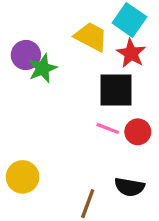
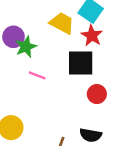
pink line: (108, 128) -> (37, 75), moved

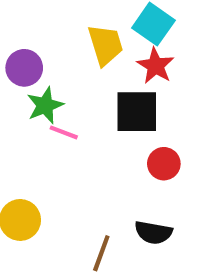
yellow trapezoid: (62, 23) -> (105, 45), turned 45
green star: (26, 47) -> (45, 105), moved

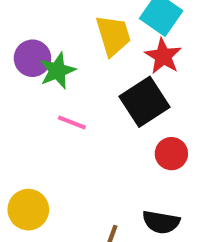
green star: (45, 105) -> (57, 71), moved
black square: (137, 112) -> (144, 102), turned -33

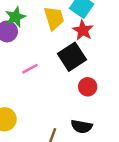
green star: (57, 71) -> (15, 17), moved
pink line: (72, 123) -> (30, 69), turned -49

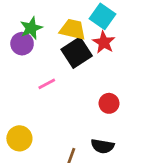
yellow trapezoid: (54, 18) -> (73, 29), turned -60
black square: (72, 57) -> (77, 53), moved

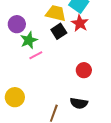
green star: (31, 28) -> (29, 40), moved
black square: (77, 53) -> (59, 31), size x0.7

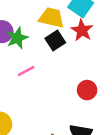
green star: (29, 40) -> (17, 38), moved

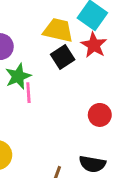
green star: (17, 38) -> (18, 76), moved
pink line: (26, 71) -> (28, 93), turned -66

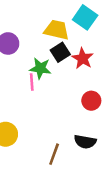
red star: (94, 45) -> (83, 58), moved
green star: (18, 76) -> (40, 68), moved, turned 30

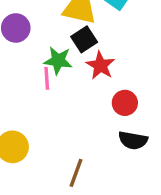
red star: (83, 58) -> (100, 65), moved
black semicircle: (85, 142) -> (133, 140), moved

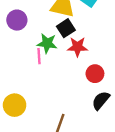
red star: (100, 65) -> (77, 47), turned -30
black semicircle: (133, 140) -> (101, 100), turned 120

